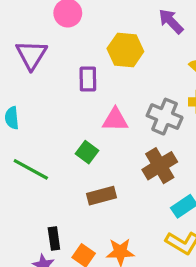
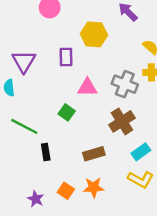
purple triangle: (31, 55) -> (24, 61), moved
brown rectangle: (101, 196) -> (94, 154), moved
black rectangle: (54, 239) -> (46, 152), moved

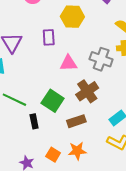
green square: (67, 112) -> (53, 101), moved, size x1.5
brown cross: (122, 121) -> (87, 91), moved

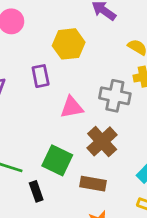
brown rectangle: (76, 121) -> (93, 184), turned 36

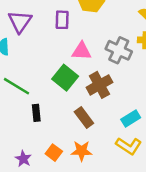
green square: (57, 160) -> (65, 78), moved
brown rectangle: (93, 184) -> (84, 117), turned 30

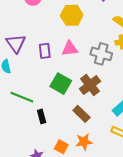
purple rectangle: (62, 20) -> (45, 51), moved
pink triangle: (81, 51) -> (70, 49), moved

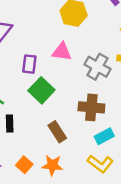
purple rectangle: (45, 51) -> (29, 64), moved
brown cross: (90, 85) -> (91, 107), moved, turned 30

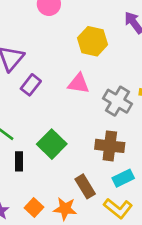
purple rectangle: (29, 64) -> (31, 85), moved, turned 30
green square: (41, 90) -> (52, 144), moved
brown rectangle: (57, 132) -> (85, 186), moved

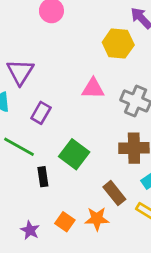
yellow hexagon: (93, 41) -> (118, 44), moved
purple rectangle: (31, 85) -> (41, 113), moved

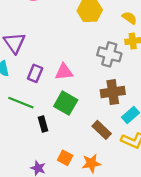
pink triangle: (93, 88) -> (64, 72), moved
orange star: (97, 219) -> (91, 163), moved

